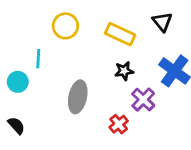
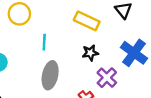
yellow circle: (65, 26) -> (19, 14), moved
cyan line: (38, 59) -> (44, 42), moved

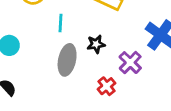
black star: (90, 53) -> (96, 44), moved

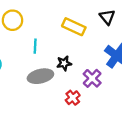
gray ellipse: (67, 60) -> (40, 76), turned 65

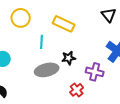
yellow rectangle: (74, 27) -> (64, 24), moved
purple cross: (92, 78) -> (95, 72), turned -30

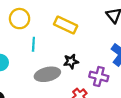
cyan line: (42, 42) -> (33, 44), moved

